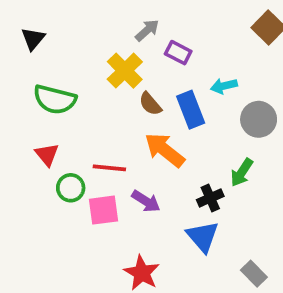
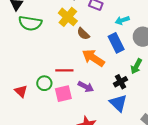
green semicircle: (55, 99) -> (30, 23), moved
blue rectangle: (191, 110) -> (116, 43), moved
red triangle: (47, 155) -> (21, 91), moved

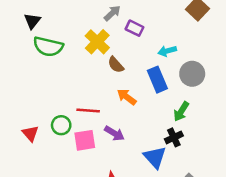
orange arrow: (93, 58) -> (127, 97), size x0.7
black cross: (121, 82) -> (174, 137), moved

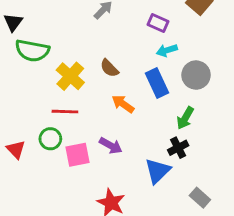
purple rectangle: (134, 28) -> (158, 23), moved
yellow cross: (97, 42) -> (70, 76), moved
red line: (88, 111) -> (65, 112), moved
blue triangle: (155, 157) -> (157, 171), turned 30

